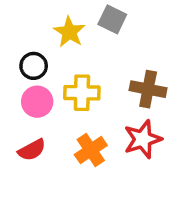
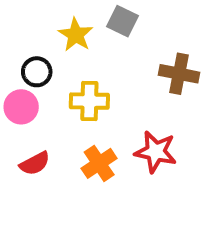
brown cross: (148, 89) -> (179, 74), moved
pink circle: (37, 102) -> (21, 107), moved
red star: (143, 139) -> (156, 152), turned 30

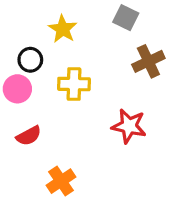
gray square: (122, 21) -> (126, 18), moved
brown cross: (179, 74) -> (148, 61), turned -36
orange cross: (99, 163) -> (61, 181), moved

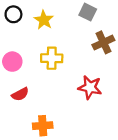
black circle: (30, 60) -> (13, 14), moved
orange cross: (61, 181) -> (43, 126), turned 30

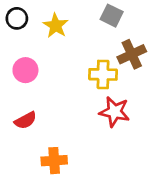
yellow cross: (52, 58) -> (103, 74), moved
pink circle: (12, 62) -> (25, 70), moved

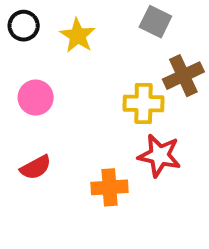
orange cross: (54, 161) -> (109, 187), moved

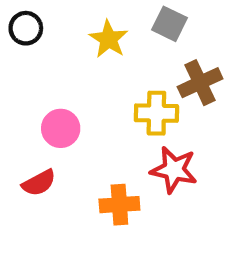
yellow star: (78, 36) -> (109, 39), moved
pink circle: (36, 98) -> (61, 128), moved

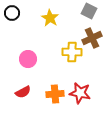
gray square: (170, 24) -> (89, 11), moved
red star: (174, 170) -> (80, 93), moved
red semicircle: (39, 183) -> (23, 92), moved

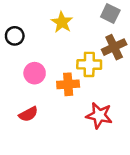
black circle: (12, 13) -> (15, 36), moved
orange cross: (55, 94) -> (68, 84), moved

